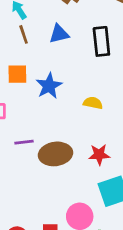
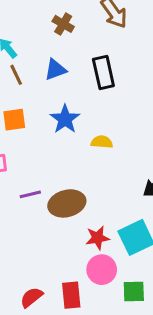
blue star: (49, 86) -> (65, 119), moved
red star: (99, 155) -> (98, 238), moved

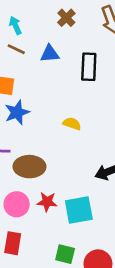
brown line: (16, 75) -> (16, 49), turned -54
blue star: (65, 119) -> (17, 112), moved
pink circle: (102, 270) -> (17, 204), moved

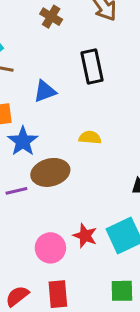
blue triangle: (50, 54) -> (45, 91), moved
brown ellipse: (29, 167) -> (50, 172), moved
red star: (47, 202) -> (85, 236), turned 30

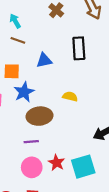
purple line: (16, 191) -> (31, 142), moved

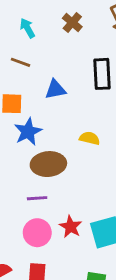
cyan arrow: (15, 21) -> (27, 28), moved

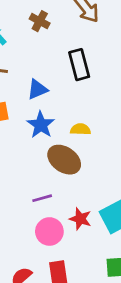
blue star: (28, 132) -> (41, 125), moved
brown ellipse: (48, 164) -> (64, 160), moved, turned 52

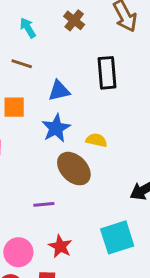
red star: (80, 219) -> (60, 246), moved
pink circle: (49, 231) -> (18, 252), moved

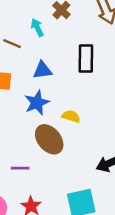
cyan arrow: (28, 28) -> (37, 28), moved

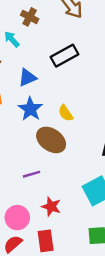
black rectangle: (86, 58) -> (65, 56), turned 76
yellow semicircle: (71, 116) -> (66, 113), turned -126

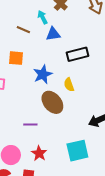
black rectangle: (65, 56) -> (78, 54), moved
blue triangle: (27, 77) -> (53, 34), moved

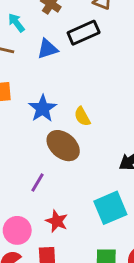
cyan arrow: (42, 17) -> (16, 23), moved
black rectangle: (78, 54) -> (84, 33), moved
purple line: (30, 125) -> (38, 182), turned -48

